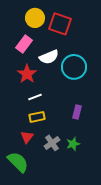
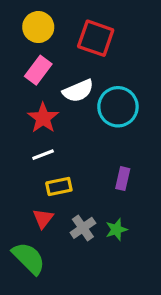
yellow circle: (35, 18) -> (38, 27), moved
white line: (35, 97) -> (43, 155), moved

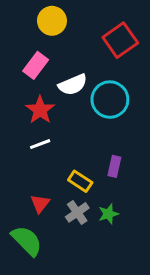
yellow circle: (38, 27) -> (52, 21), moved
red square: (96, 38) -> (120, 40), moved, turned 36
yellow rectangle: (59, 186) -> (80, 181), moved, turned 45

